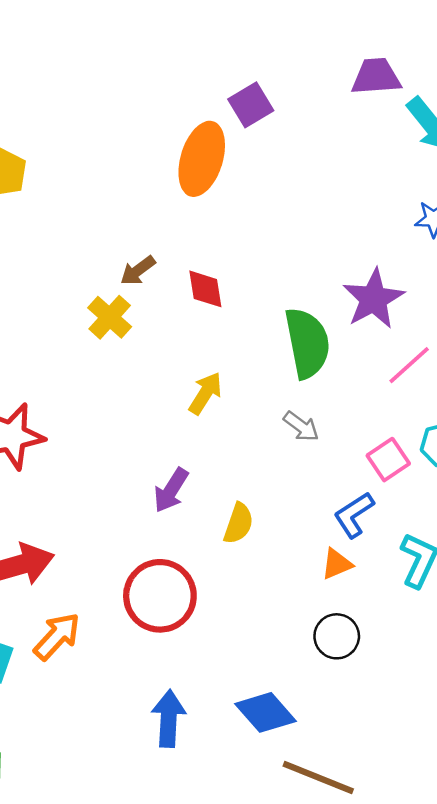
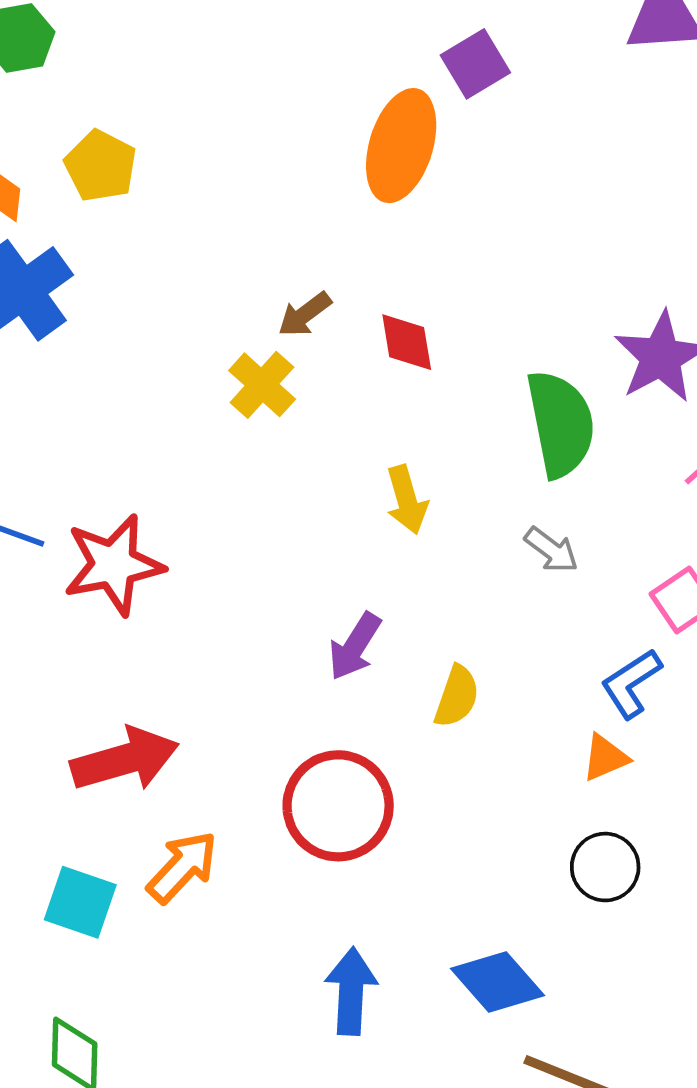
yellow arrow: (205, 393) -> (407, 500), turned 132

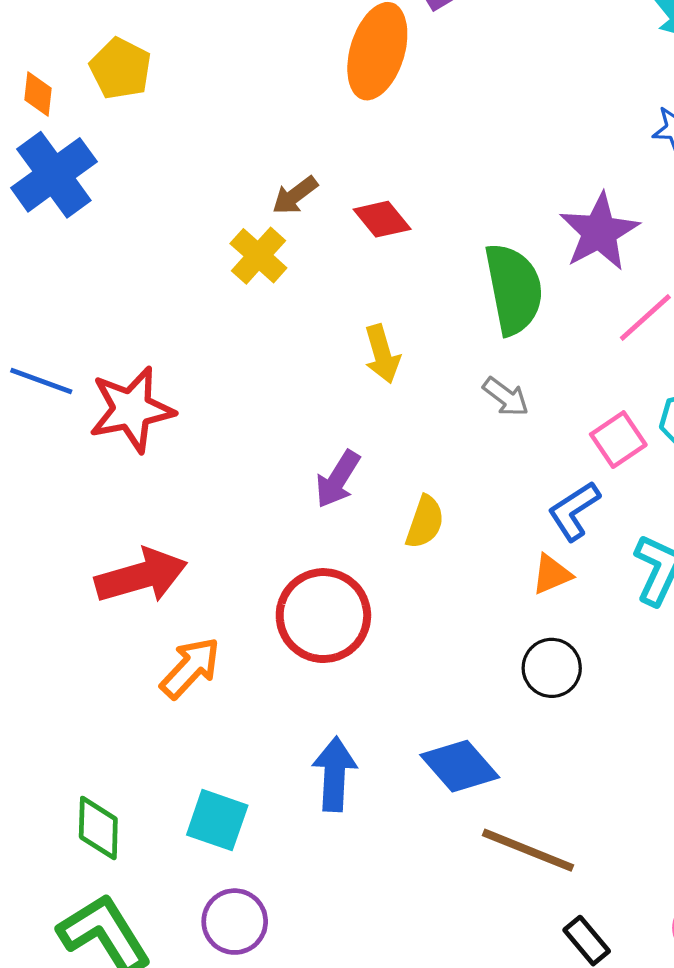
red diamond: (407, 342) -> (382, 219), turned -30
cyan square: (80, 902) -> (217, 820), moved

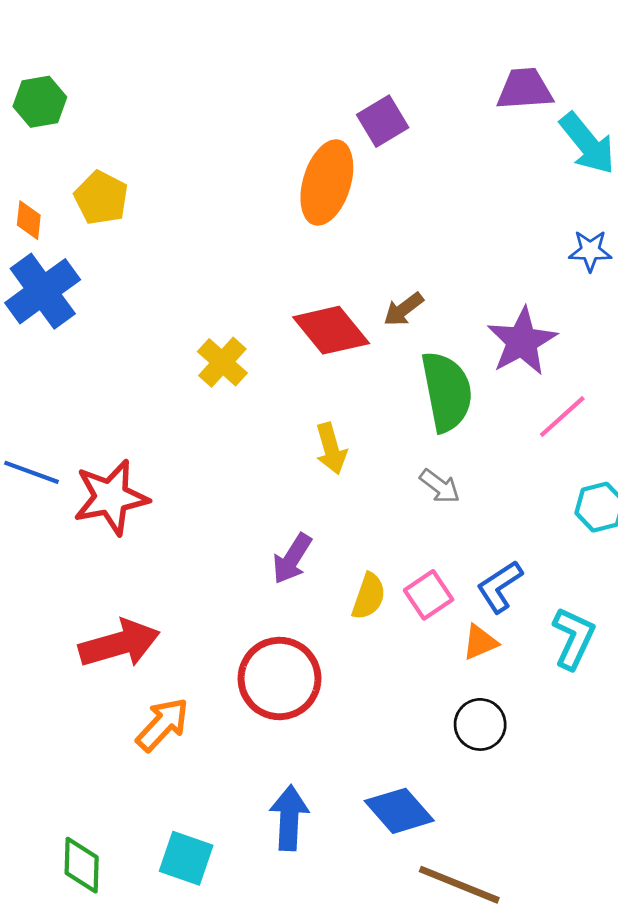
brown arrow: (295, 195) -> (403, 309), moved
red diamond: (382, 219) -> (331, 330), size x1.5
pink square: (618, 440) -> (429, 595), moved

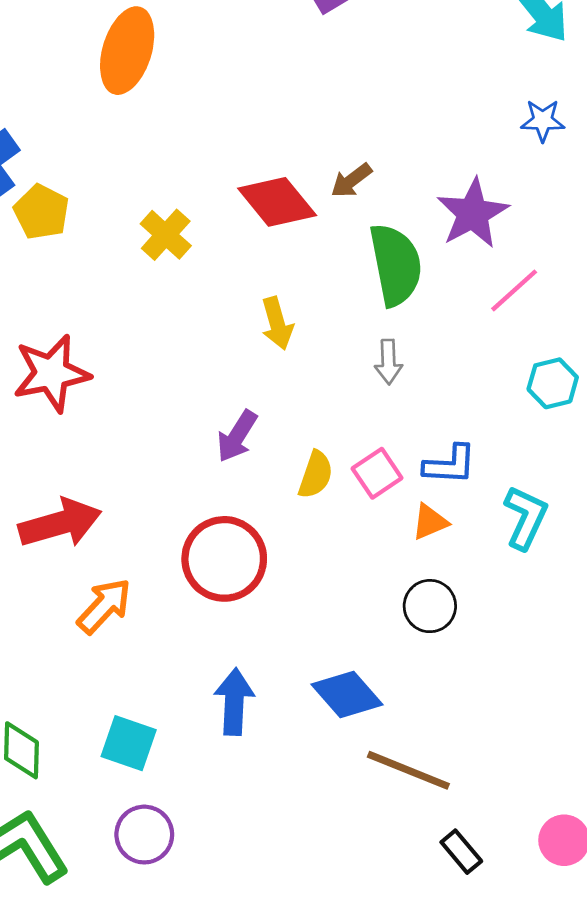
orange ellipse: (327, 183) -> (127, 51), moved
yellow pentagon: (101, 198) -> (41, 212), moved
gray arrow: (440, 486) -> (388, 362), turned 51
blue L-shape: (500, 587) -> (450, 465), turned -144

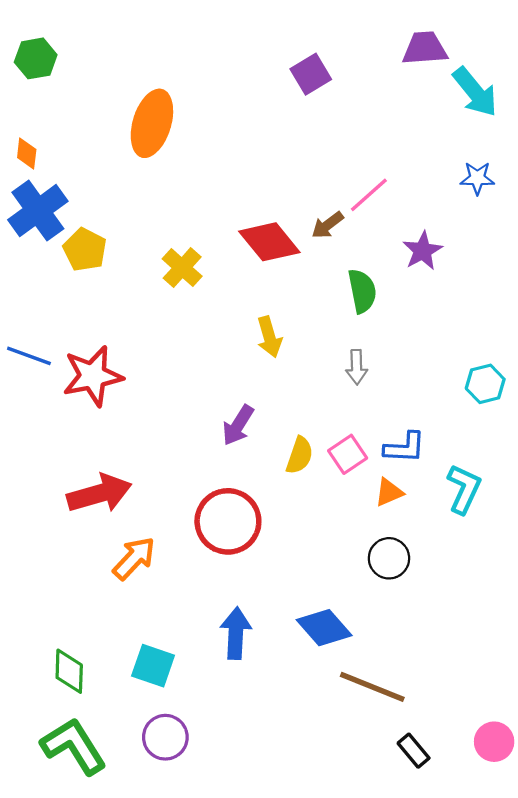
purple star: (473, 213) -> (423, 251), size x0.7
green semicircle: (396, 265) -> (362, 291), size x0.7
pink line: (514, 290) -> (369, 195), moved

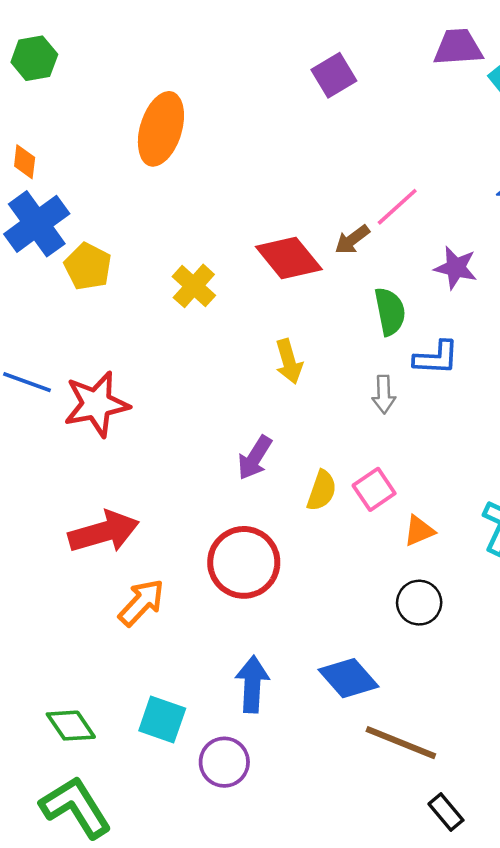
purple star: (423, 251) -> (456, 268), turned -30
blue L-shape: (405, 448) -> (436, 358), moved
green diamond: (69, 671) -> (71, 726), turned -36
purple circle: (165, 737) -> (224, 762), moved

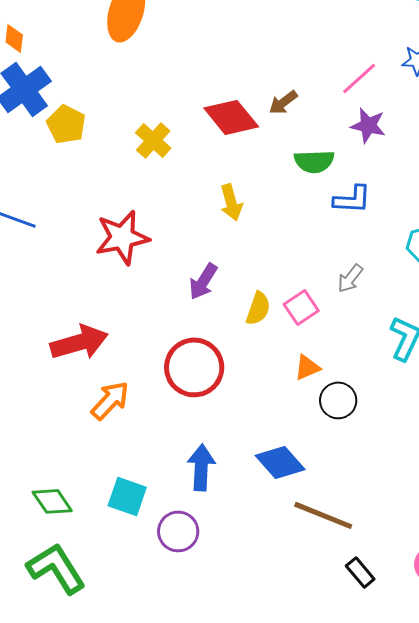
pink line: (397, 207) -> (359, 78), moved
green semicircle: (390, 312) -> (314, 161), turned 99
gray arrow: (384, 394) -> (350, 278), moved, turned 40
red star: (96, 404) -> (122, 237), moved
orange triangle: (419, 531) -> (307, 367), moved

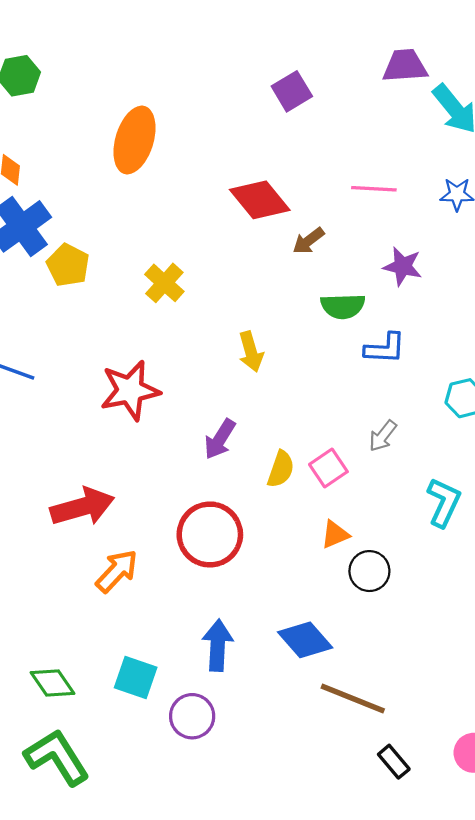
pink line: (359, 78) -> (374, 189), moved, turned 45
red diamond: (231, 117) -> (260, 200), moved

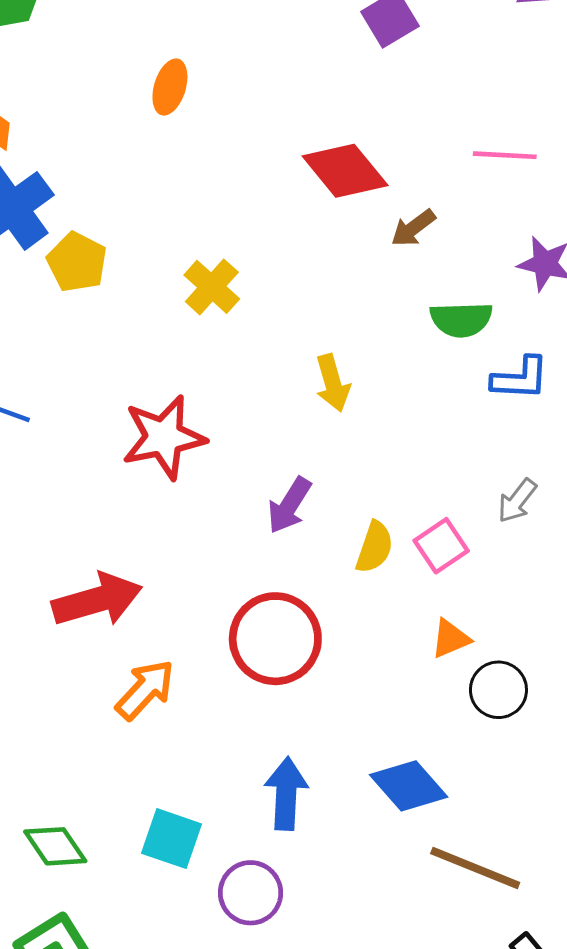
orange ellipse: (135, 140) -> (170, 87), size x0.6

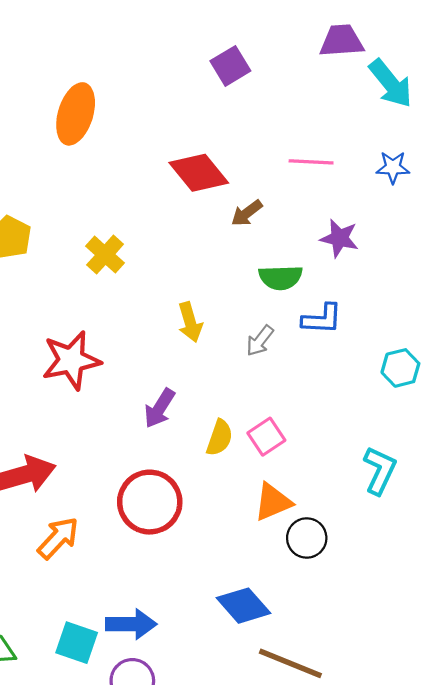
orange ellipse: (170, 87) -> (76, 114), size x1.6
gray arrow: (517, 501) -> (260, 341), moved
orange triangle: (450, 639) -> (273, 502), size x1.4
blue arrow: (286, 794) -> (131, 624), moved, turned 87

